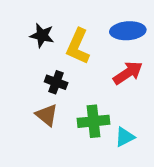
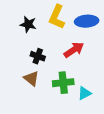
yellow L-shape: (78, 46) -> (57, 17), moved
red arrow: (128, 73) -> (74, 50), moved

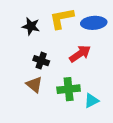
yellow L-shape: (57, 17) -> (62, 18), turned 55

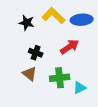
yellow L-shape: (62, 18) -> (54, 16), turned 55

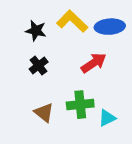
black cross: (36, 53) -> (39, 66), moved, turned 32
brown triangle: (30, 74) -> (44, 113), moved

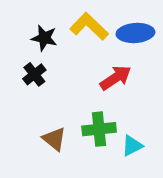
black cross: (39, 66) -> (34, 74), moved

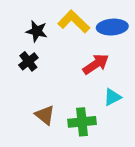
green cross: (99, 129) -> (82, 122), moved
cyan triangle: (132, 146) -> (112, 97), moved

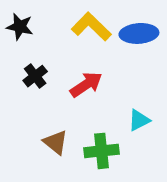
black star: (37, 31) -> (20, 27), moved
red arrow: (96, 64) -> (86, 85), moved

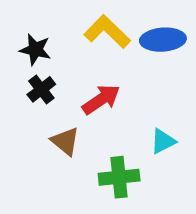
black star: (20, 27) -> (35, 50), moved
brown triangle: (56, 142) -> (65, 141), moved

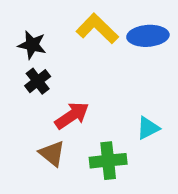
red arrow: (101, 99) -> (72, 115), moved
brown triangle: (65, 141) -> (52, 153), moved

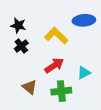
yellow L-shape: (97, 29) -> (56, 36), moved
red arrow: (72, 115) -> (54, 65), moved

